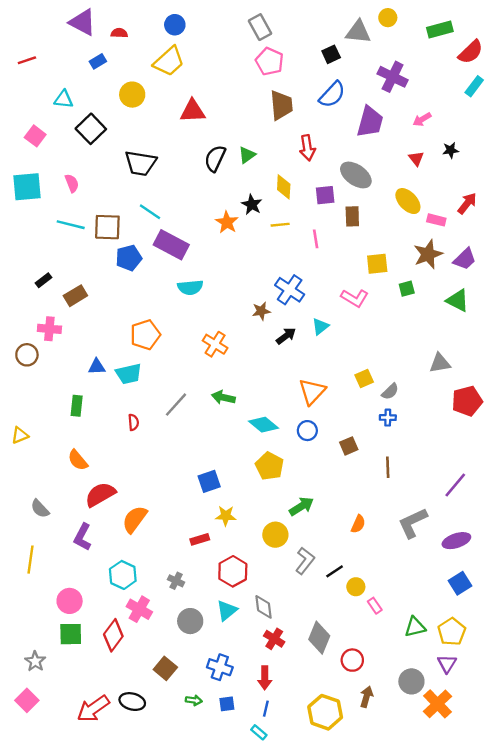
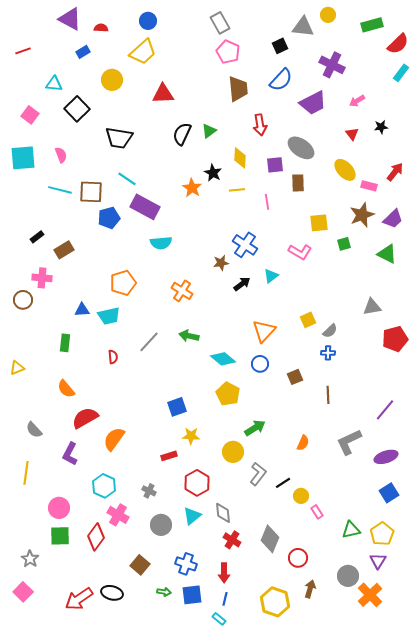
purple trapezoid: (370, 122) -> (313, 103), turned 48
blue square: (227, 704) -> (192, 595), size x1.5

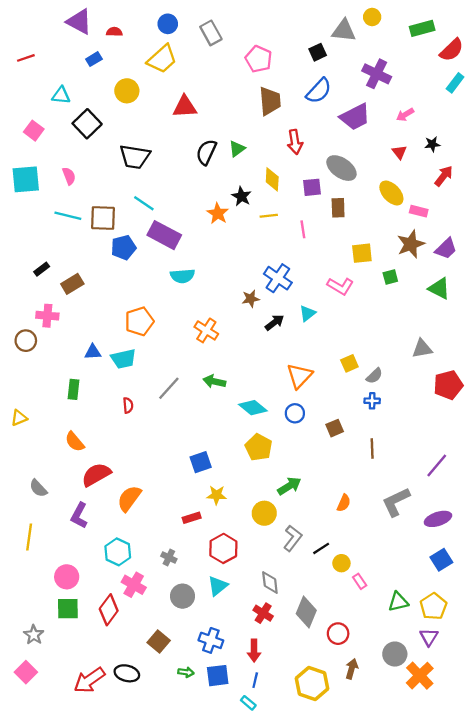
gray rectangle: (220, 23) -> (211, 33), moved
red arrow: (395, 172) -> (444, 176), moved
gray diamond: (223, 513) -> (270, 582), moved

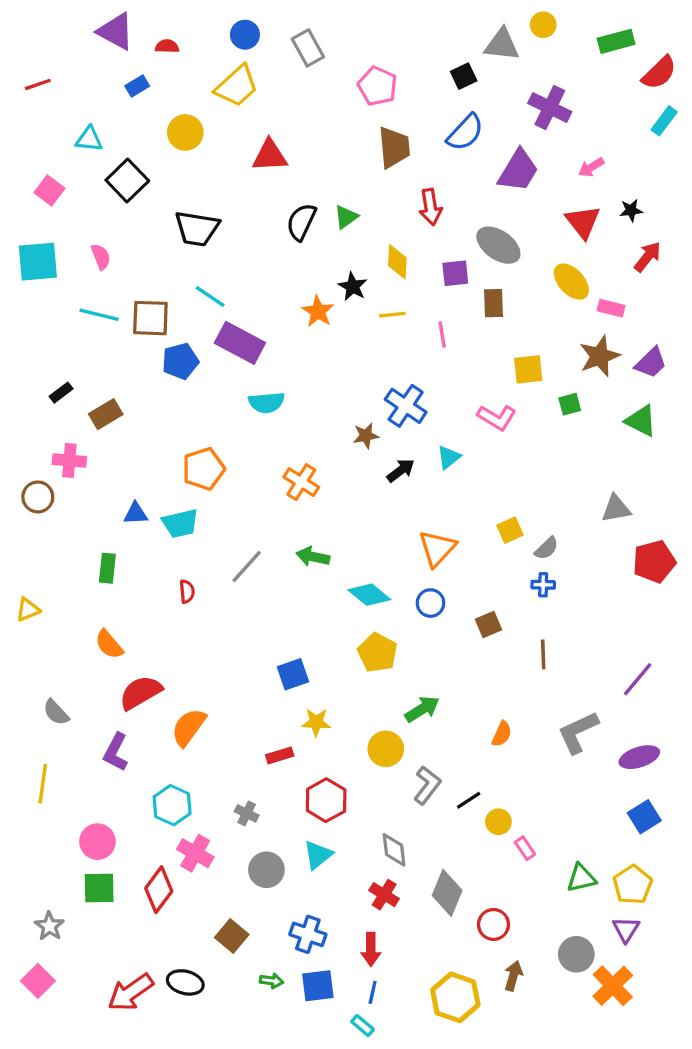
purple trapezoid: (355, 117) -> (518, 171), turned -32
red triangle: (399, 152) -> (583, 222), size x1.6

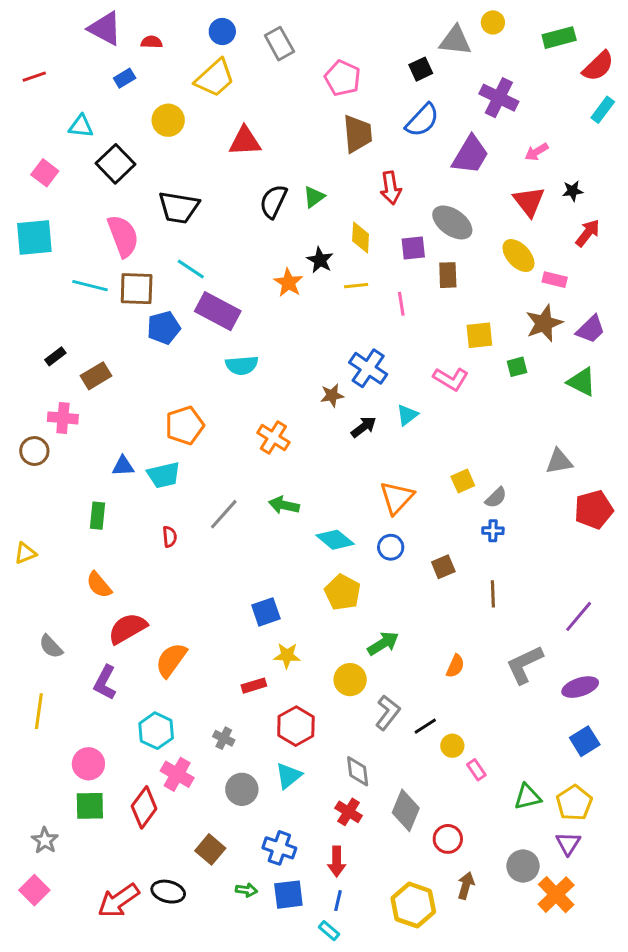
pink semicircle: (101, 257) -> (123, 236), moved, size x1.8

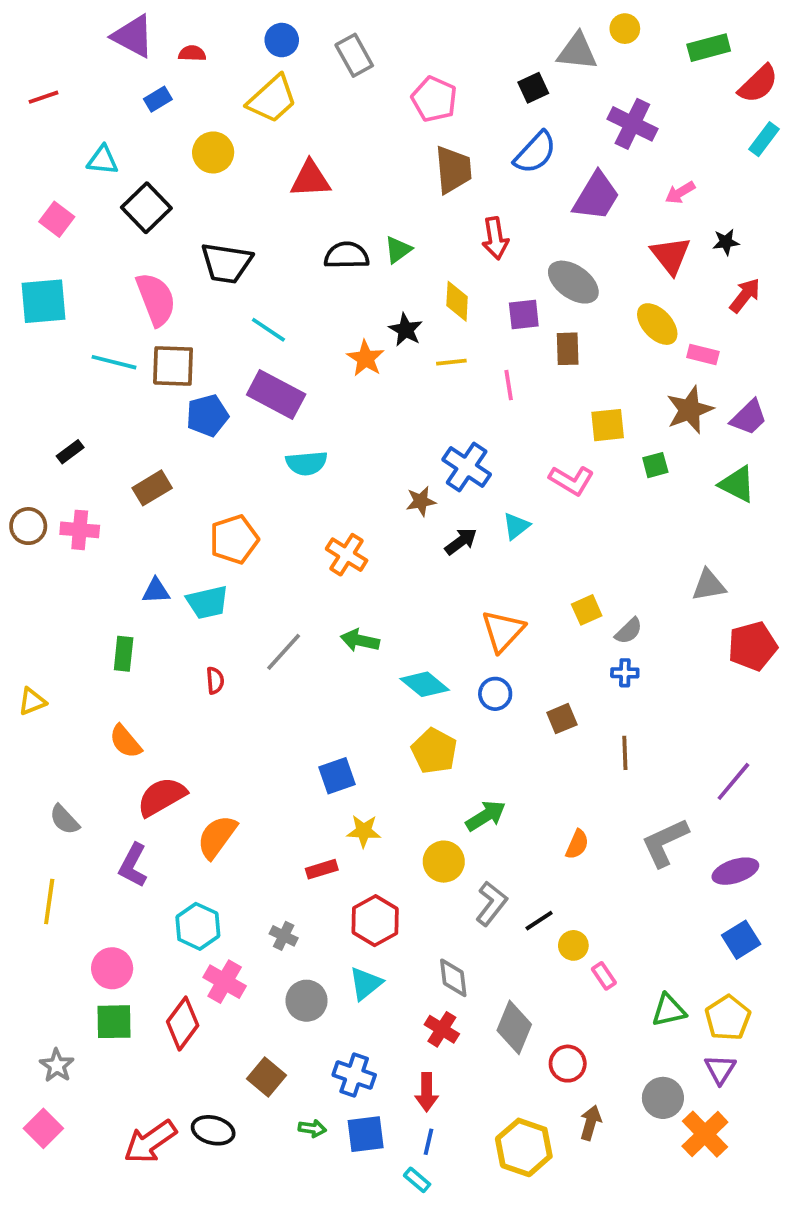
black semicircle: (273, 201) -> (347, 255), turned 64
cyan line: (191, 269) -> (268, 330), moved
brown rectangle: (96, 376) -> (152, 488), moved
brown circle: (34, 451) -> (28, 526), moved

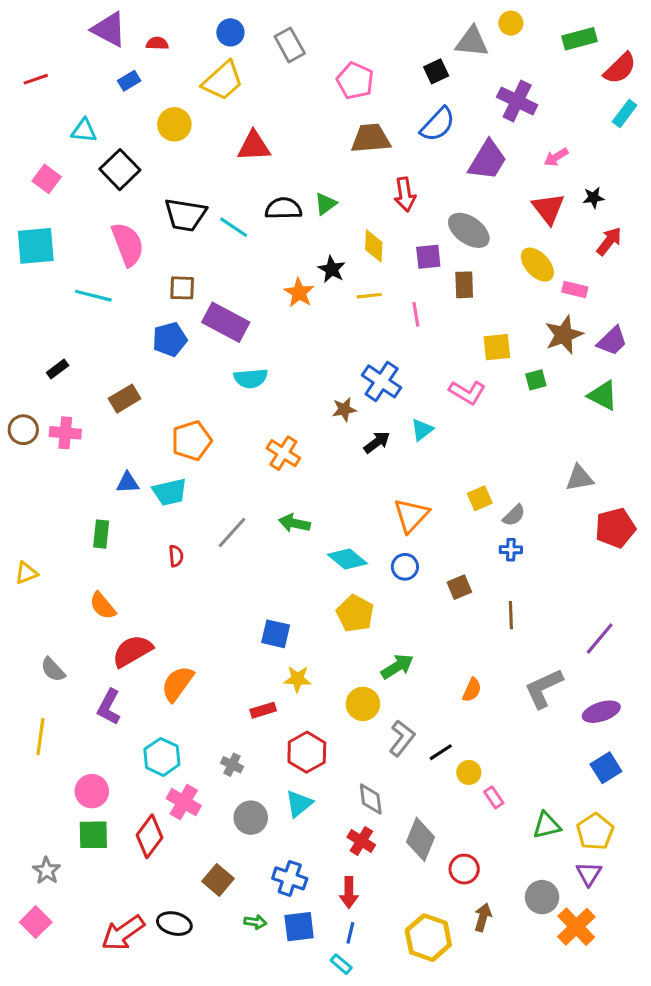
brown trapezoid: (453, 170) -> (371, 138), turned -90
cyan line: (268, 330) -> (234, 227), moved
brown square: (173, 366) -> (182, 288), moved, size x0.7
blue square: (337, 776) -> (276, 634), turned 32

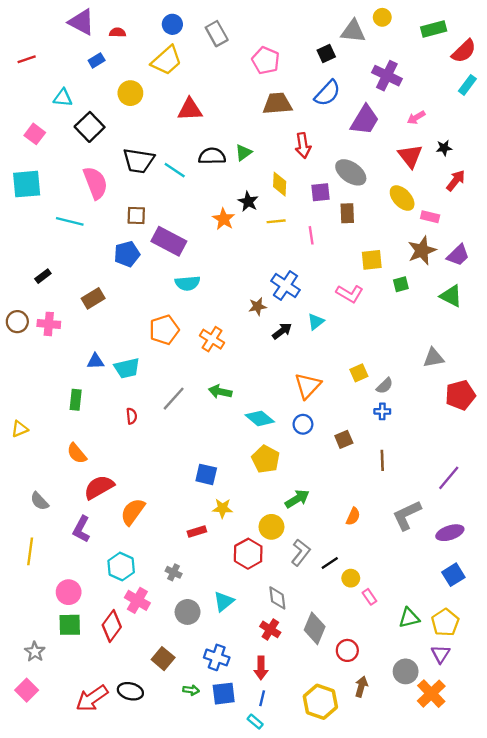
orange pentagon: (192, 441) -> (164, 330), moved
red hexagon: (307, 752) -> (248, 554), moved

